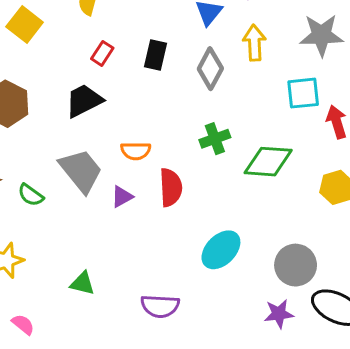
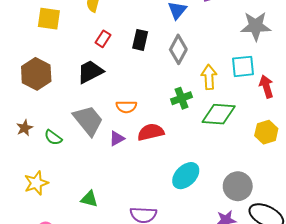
yellow square: (25, 25) -> (49, 19), turned -30
yellow arrow: (254, 43) -> (209, 77), moved
red semicircle: (171, 187) -> (151, 132), turned -100

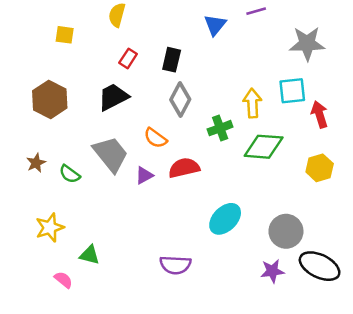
yellow square: (49, 19) -> (65, 35), size x0.7
gray diamond: (178, 49) -> (180, 99), moved
orange semicircle: (126, 107) -> (155, 138), turned 36
green triangle: (89, 199) -> (90, 255), moved

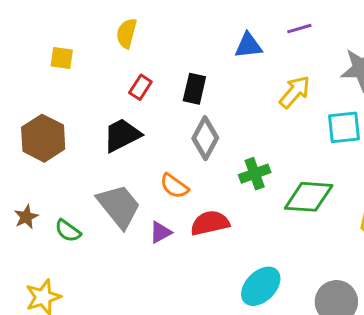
blue triangle: (215, 25) -> (248, 46), turned 45
yellow arrow: (252, 103) -> (295, 92), moved, turned 44

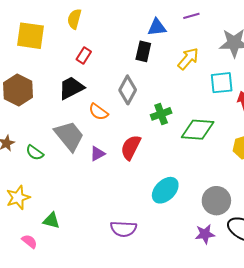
yellow square: (62, 58) -> (31, 36), size x1.8
black rectangle: (194, 89) -> (143, 51), moved
orange semicircle: (174, 186) -> (98, 112), moved
red semicircle: (210, 223) -> (131, 147), turned -50

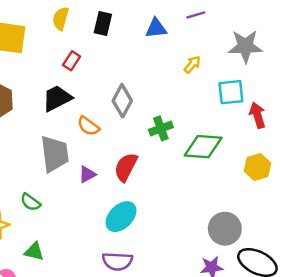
black rectangle: (143, 51) -> (103, 23), moved
yellow arrow: (188, 59) -> (192, 64), size x0.7
gray trapezoid: (69, 136) -> (55, 154), turned 32
green semicircle: (35, 153) -> (30, 202), moved
cyan ellipse: (165, 190) -> (121, 217), moved

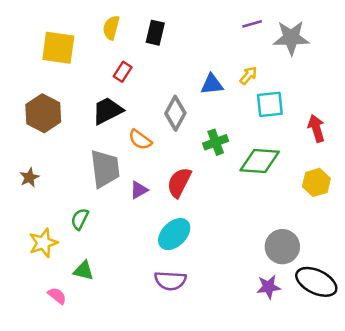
blue triangle: (156, 28) -> (212, 84), moved
gray star: (245, 46) -> (291, 38), moved
cyan square: (231, 92) -> (270, 104), moved
green semicircle: (30, 202) -> (80, 219), turned 80

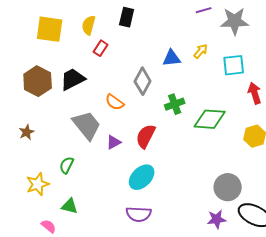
yellow semicircle: (111, 28) -> (89, 25), moved
cyan square: (270, 104) -> (234, 65), moved
black trapezoid: (107, 111) -> (73, 79), moved
gray trapezoid: (105, 169) -> (87, 125), turned -32

